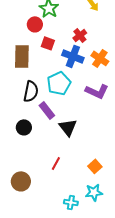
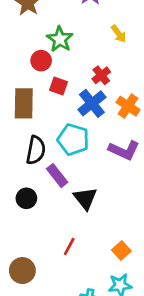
blue cross: (73, 56) -> (92, 103), turned 30
cyan pentagon: (59, 83) -> (73, 139), turned -30

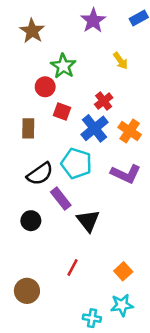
brown rectangle: (24, 103) -> (28, 128), size x0.7
black semicircle: (36, 150) -> (40, 174), turned 44

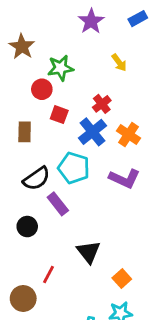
brown star: (32, 31) -> (22, 47), moved
green star: (63, 66) -> (61, 68), turned 30
black triangle: (88, 221) -> (88, 252), moved
red line: (72, 267) -> (49, 275), moved

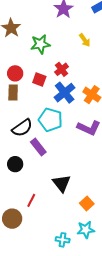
red circle: (42, 89) -> (15, 73), moved
red cross: (102, 104) -> (62, 69), moved

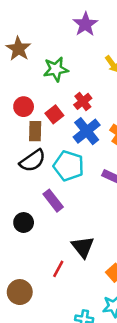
red square: (39, 79) -> (54, 114), turned 32
brown rectangle: (13, 93) -> (35, 131), moved
black semicircle: (22, 128) -> (33, 161), moved
red line: (31, 200) -> (58, 269), moved

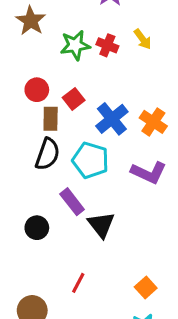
red cross: (83, 101) -> (107, 45), moved, turned -30
black semicircle: (33, 161) -> (48, 154), turned -36
black triangle: (83, 247) -> (101, 225), moved

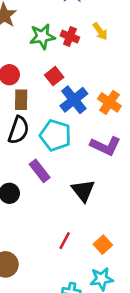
red square: (74, 99) -> (54, 76), moved
black triangle: (101, 225) -> (83, 191), moved
red line: (78, 283) -> (65, 241), moved

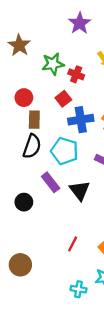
red cross: (70, 37) -> (76, 74), moved
blue cross: (74, 100) -> (81, 120), turned 30
black triangle: (83, 191) -> (80, 190), moved

